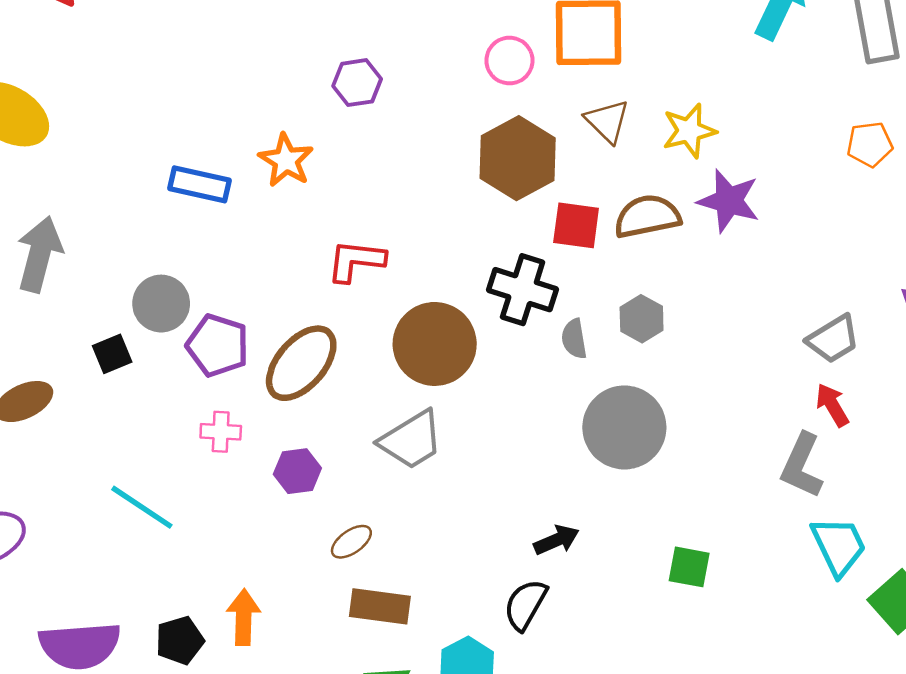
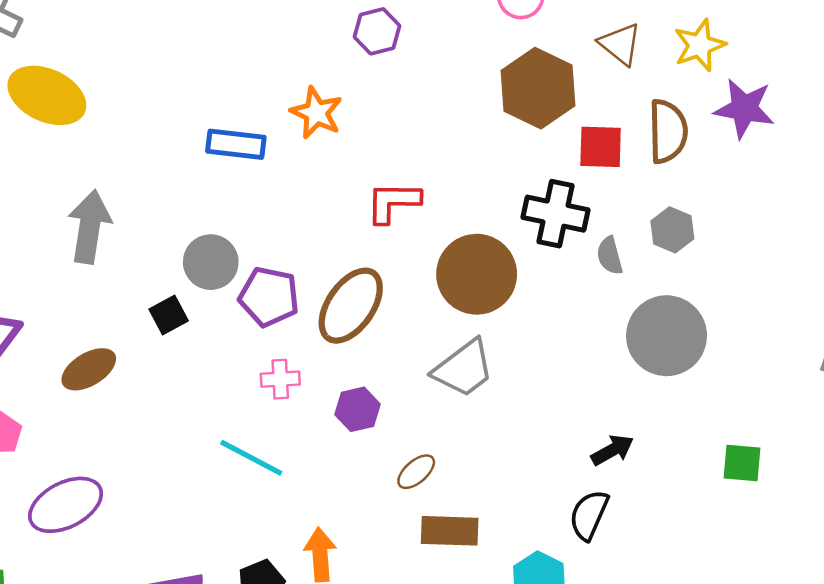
brown semicircle: (647, 216) -> (668, 131), turned 106
cyan line: (142, 507) -> (251, 458), moved

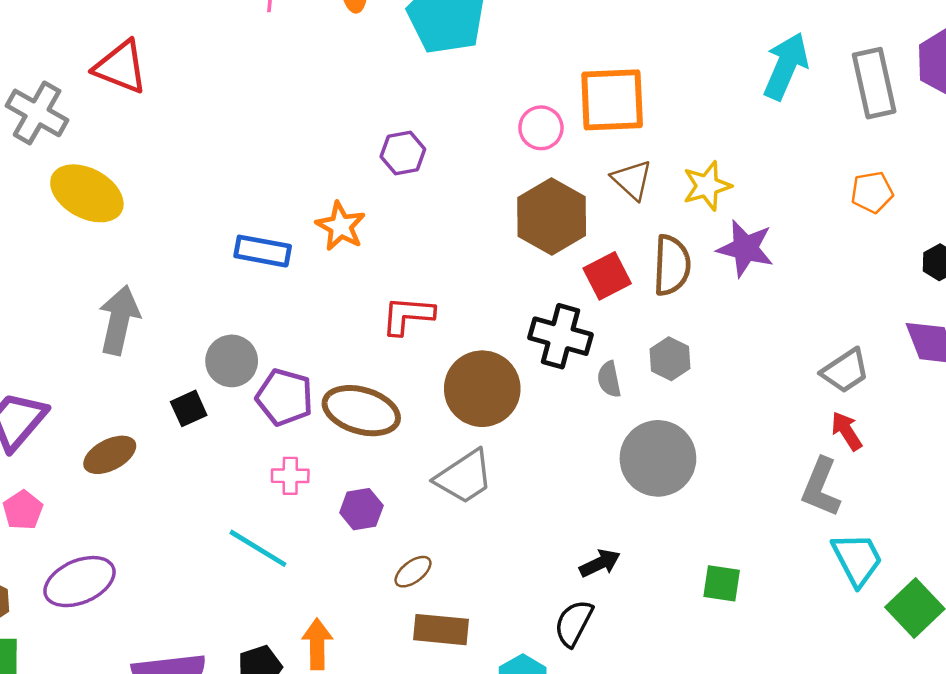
red square: (601, 147) -> (607, 276), turned -33
brown ellipse: (351, 306) -> (361, 411), turned 68

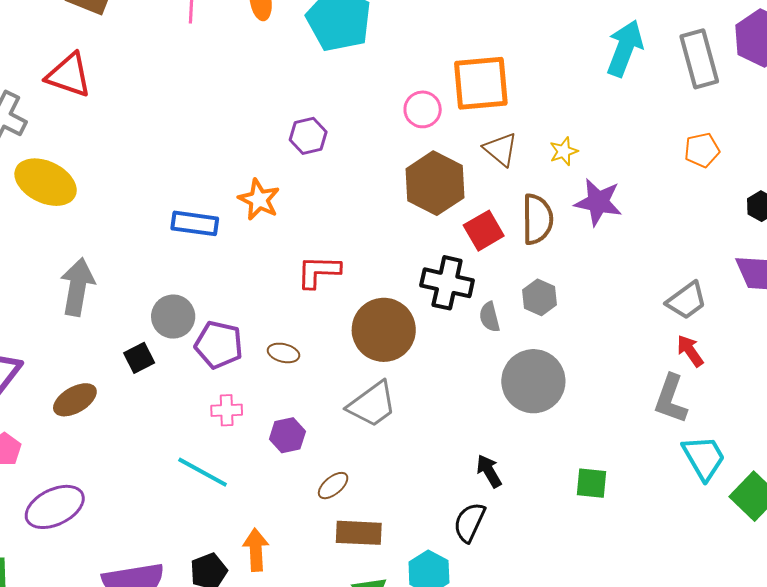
yellow star: (707, 186) -> (564, 151), size x0.7
brown ellipse: (361, 411) -> (283, 353), size x0.5
black arrow: (600, 563) -> (489, 471), turned -92

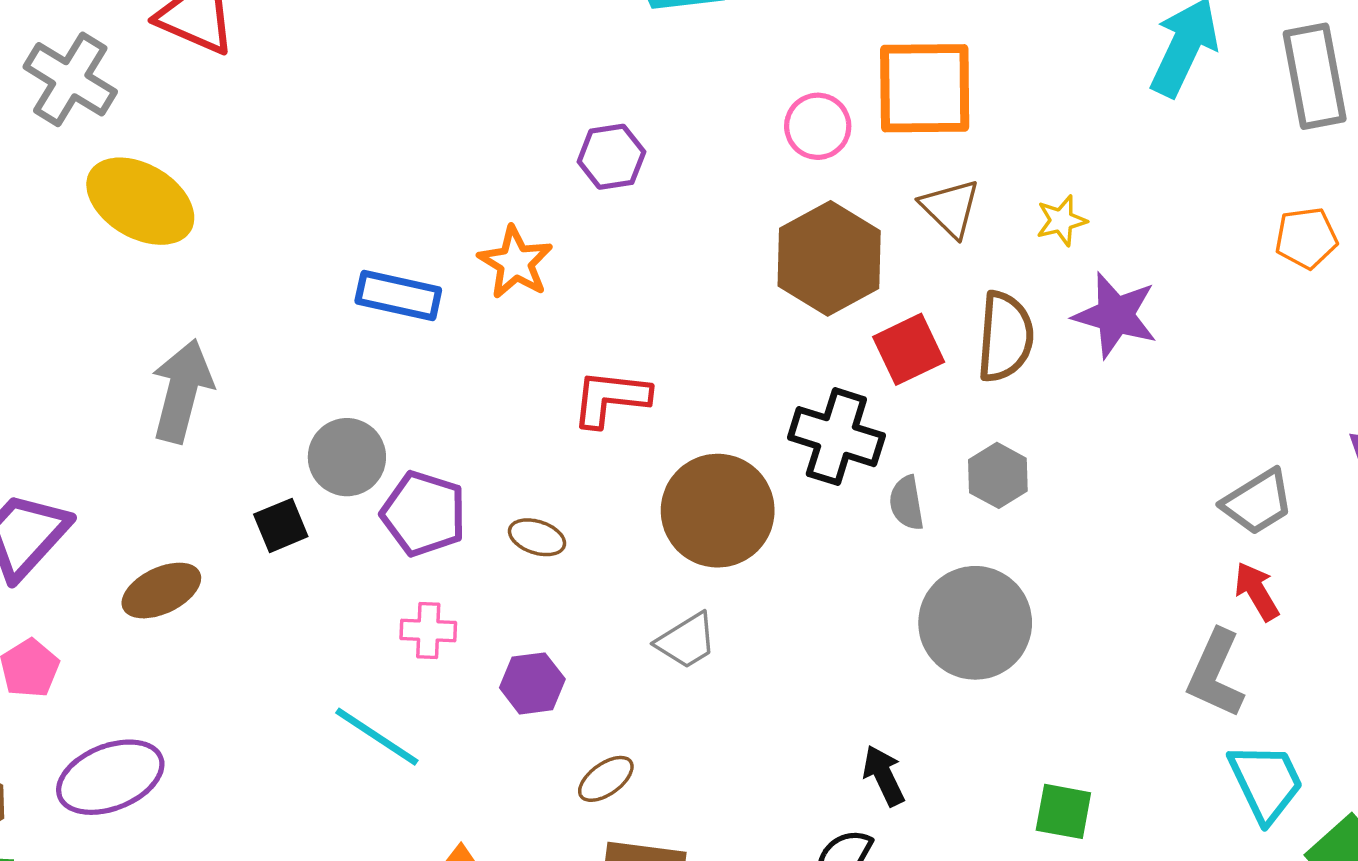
gray trapezoid: (372, 404) -> (686, 641), size x0.7

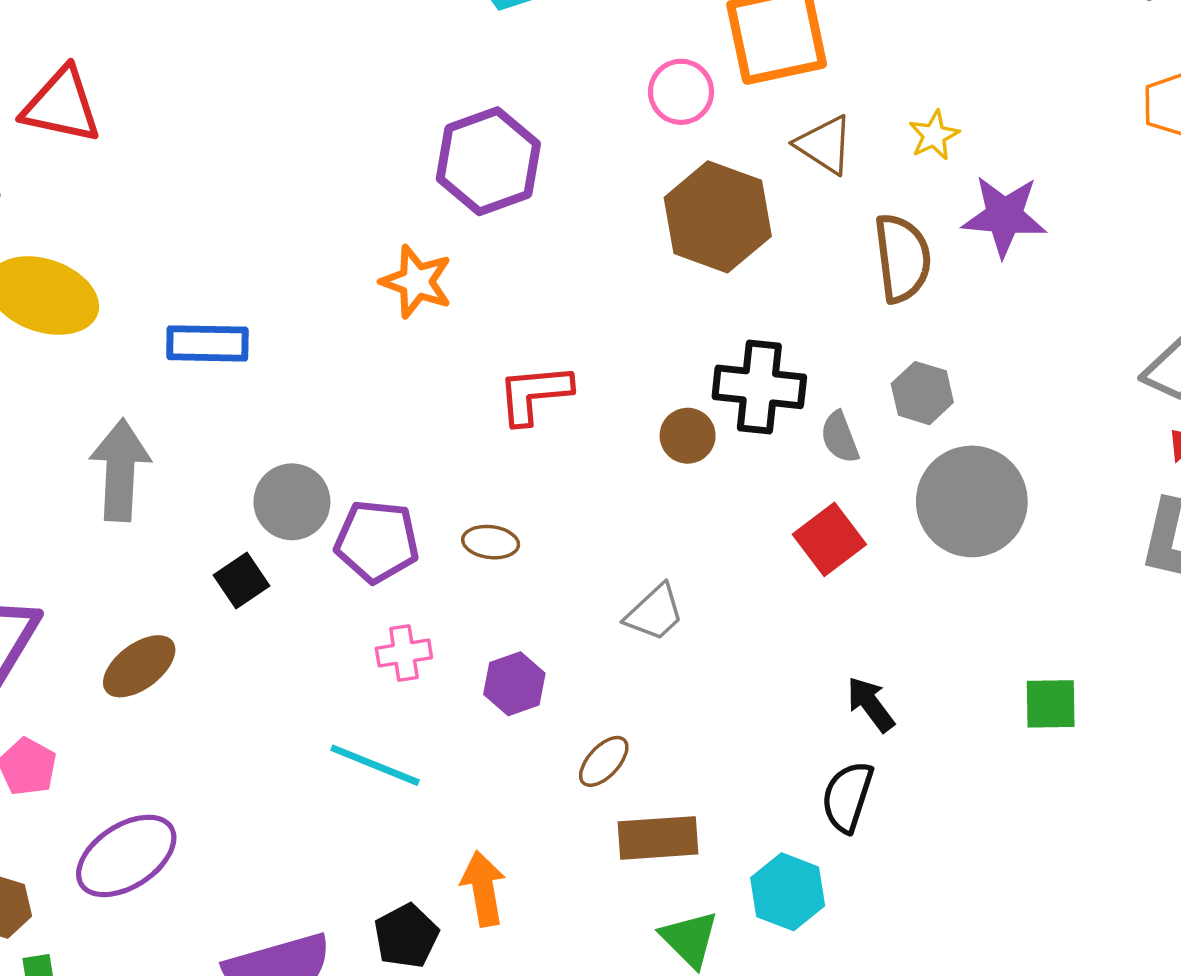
purple hexagon: (611, 157) -> (488, 161), size x1.6
blue rectangle: (398, 296) -> (207, 343), moved
red square: (909, 349) -> (829, 539), moved
brown circle: (718, 511) -> (688, 436), moved, size x0.5
gray circle: (975, 623) -> (972, 501), moved

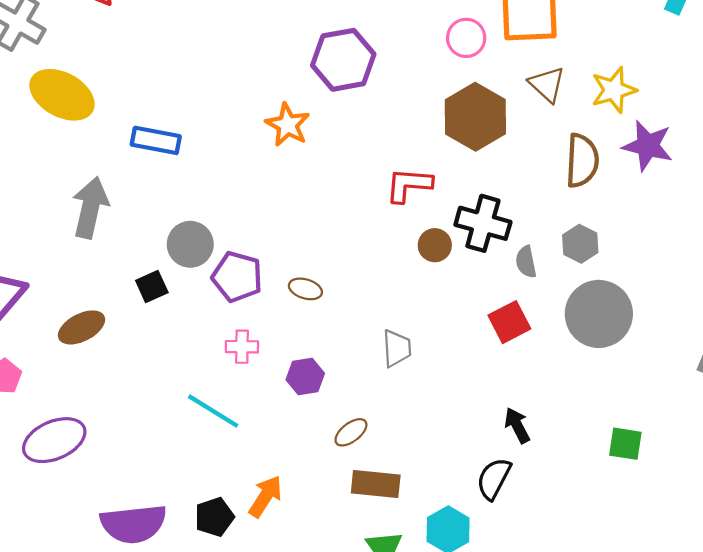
yellow star: (934, 135) -> (614, 90), size x1.5
red L-shape: (534, 394) -> (409, 185), moved
gray trapezoid: (655, 613) -> (397, 348), turned -60
orange arrow: (483, 889) -> (265, 496), turned 33

